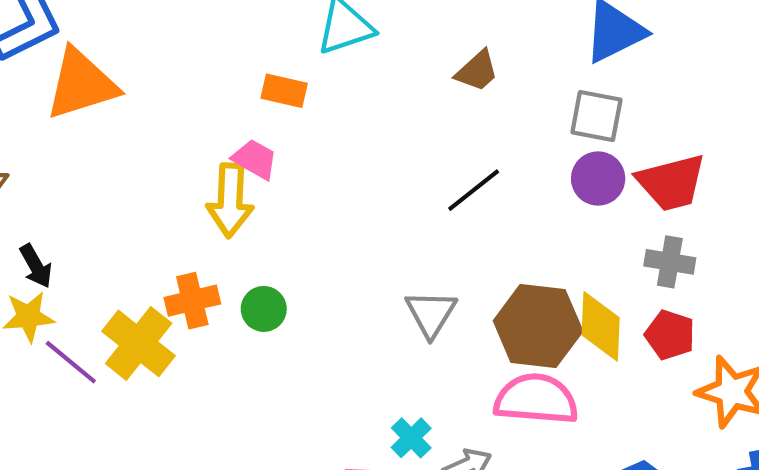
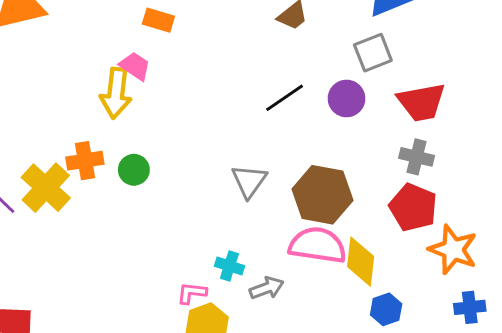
gray square: (596, 116) -> (373, 53), turned -36
purple circle: (598, 178) -> (347, 98), moved
yellow diamond: (601, 326) -> (361, 262), moved
red pentagon: (670, 335) -> (413, 207), size x1.4
cyan cross: (411, 438) -> (229, 266), turned -32

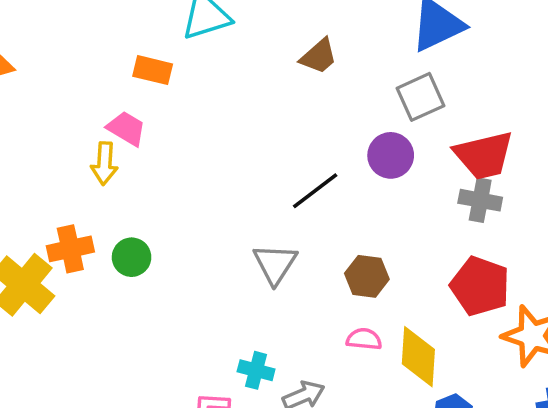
yellow arrow: (116, 93) -> (104, 163), size x0.7
black line: (285, 98) -> (315, 191), moved
gray cross: (417, 157) -> (480, 200), moved
brown hexagon: (322, 195) -> (367, 276), size x0.6
pink semicircle: (318, 245) -> (364, 339), size x0.5

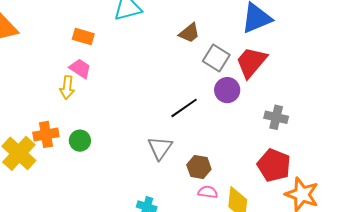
orange rectangle: (153, 70) -> (83, 37), moved
gray square: (421, 97) -> (216, 58), moved, turned -36
red trapezoid: (484, 155) -> (251, 62), moved, turned 141
brown hexagon: (367, 276) -> (199, 167), moved

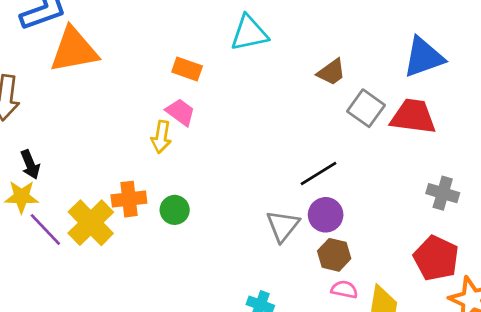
red trapezoid: (251, 62) -> (413, 116), turned 54
purple circle: (227, 90) -> (326, 215), moved

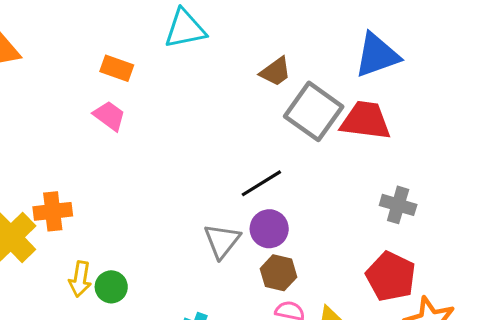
gray square: (366, 108) -> (314, 111), size x1.4
yellow arrow: (161, 137) -> (80, 279), moved
green circle: (175, 210) -> (111, 287), moved

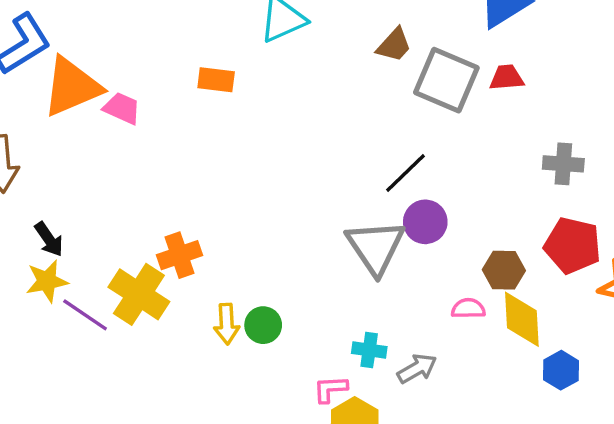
pink trapezoid: (109, 116) -> (122, 108), moved
red trapezoid: (366, 120) -> (507, 78), size x0.6
gray triangle: (222, 241) -> (376, 247), size x1.4
brown hexagon: (279, 273) -> (504, 270), moved

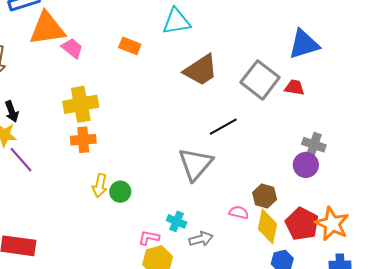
brown trapezoid: (394, 45) -> (201, 70), moved, size x1.6
purple circle: (425, 222) -> (306, 165), moved
red pentagon: (573, 245) -> (302, 224), moved
yellow cross: (139, 294) -> (81, 104), moved, turned 32

